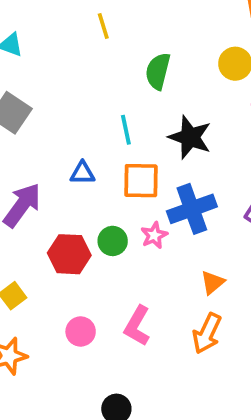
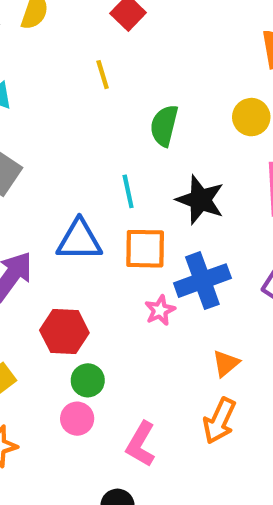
blue triangle: (82, 173) -> (79, 240), size x1.6
green circle: (113, 241) -> (88, 380), moved
pink L-shape: (137, 326) -> (141, 444), moved

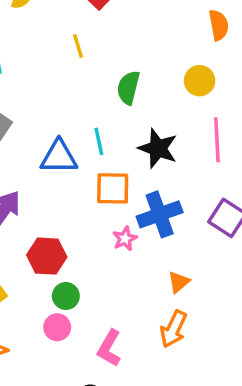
blue triangle: (79, 240) -> (59, 157), moved

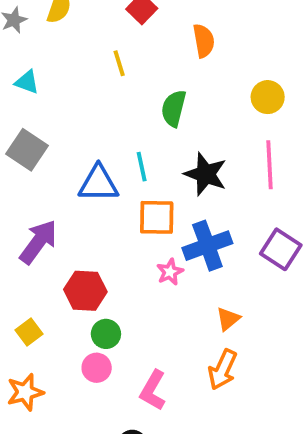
orange semicircle: (219, 25) -> (204, 41), moved
yellow circle: (200, 81) -> (268, 97), moved

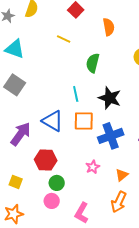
yellow line: (119, 63) -> (64, 39), turned -48
cyan triangle: (27, 82) -> (15, 49), size x1.5
blue triangle: (98, 184) -> (53, 121), moved, turned 30
pink star: (170, 272) -> (93, 167), moved
yellow square: (29, 332) -> (16, 182), turned -32

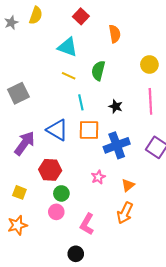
yellow line: (64, 39) -> (69, 76), moved
cyan triangle: (15, 49) -> (68, 47), moved
gray square: (15, 85) -> (18, 93), turned 30
black star: (110, 98) -> (116, 106), size x0.6

